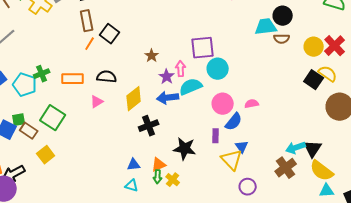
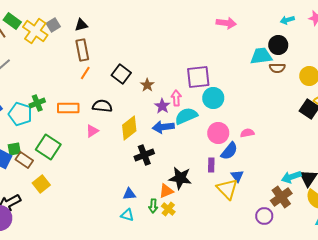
black square: (110, 34) -> (121, 74), moved
orange triangle: (159, 165) -> (166, 191), moved
purple circle: (248, 187) -> (264, 216), moved

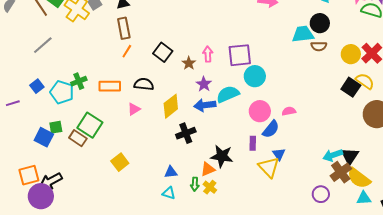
pink arrow: (176, 98) -> (208, 54), moved
brown rectangle: (24, 160) -> (78, 138), moved
yellow square: (41, 184) -> (120, 162), moved
brown cross: (281, 197) -> (341, 172), moved
purple circle: (264, 216) -> (321, 194), moved

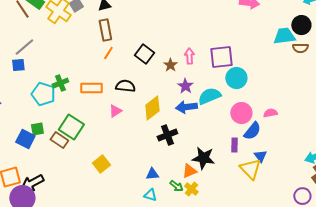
blue square: (37, 86) -> (18, 65), moved, turned 32
green arrow: (195, 184) -> (176, 186), turned -56

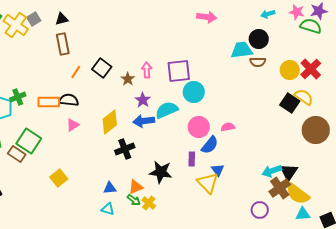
orange line: (108, 53) -> (76, 72), moved
black semicircle: (125, 86) -> (69, 100), moved
orange triangle: (189, 171) -> (136, 187), moved

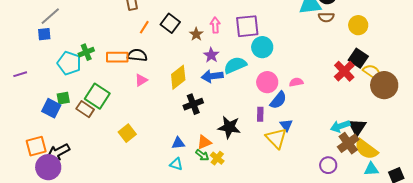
red cross: (311, 69) -> (344, 71), moved
yellow semicircle: (304, 97) -> (372, 72), moved

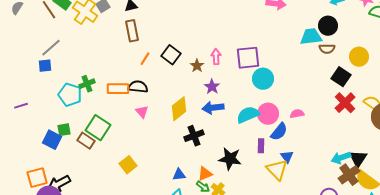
black square: (358, 58) -> (341, 77), moved
cyan semicircle: (235, 65) -> (248, 115), moved
pink triangle: (141, 80) -> (142, 112), turned -40

